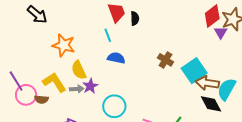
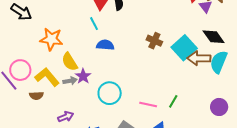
pink circle: (26, 95) -> (20, 70), moved
black diamond: (211, 104) -> (214, 37), moved

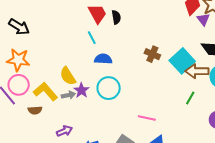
orange star: (51, 39) -> (18, 60), moved
cyan circle: (110, 93) -> (109, 88), moved
green line: (173, 101) -> (190, 98), moved

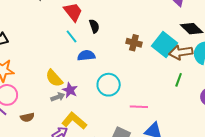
black semicircle: (116, 17) -> (94, 26), moved
cyan circle: (109, 88) -> (109, 85), moved
yellow L-shape: (45, 92) -> (74, 121), moved

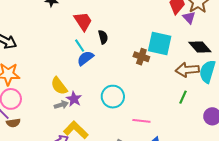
cyan square: (165, 45) -> (160, 44), moved, turned -30
blue semicircle: (86, 56) -> (85, 58), moved, turned -36
brown semicircle: (27, 117) -> (13, 123), moved

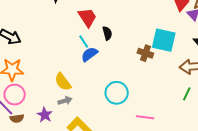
purple star: (74, 99) -> (45, 115), moved

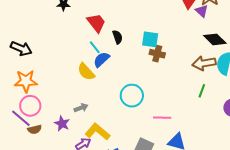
cyan square: (164, 40) -> (150, 39), moved, size x0.7
yellow semicircle: (63, 82) -> (86, 72), moved

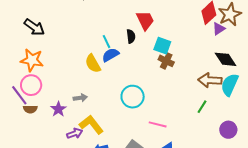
purple triangle: (202, 11) -> (219, 29), turned 32
red trapezoid: (96, 23) -> (145, 20), moved

